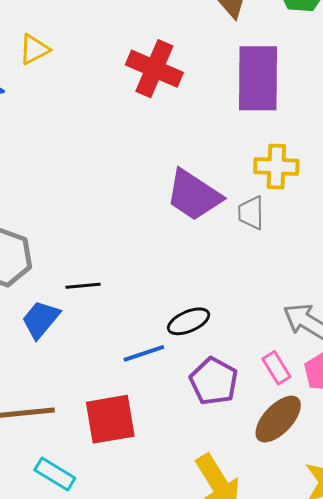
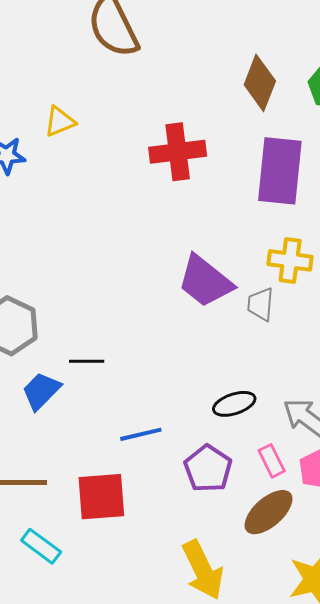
red cross: (154, 69) -> (178, 152), turned -36
black ellipse: (189, 321) -> (234, 404), moved

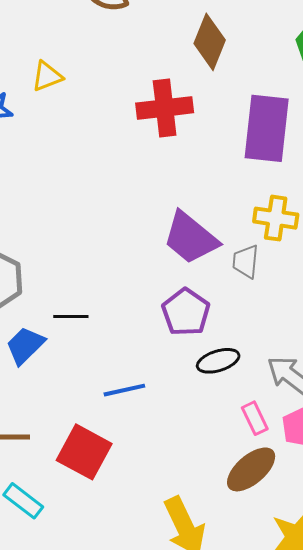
brown diamond: (260, 83) -> (210, 42), moved
purple pentagon: (208, 468) -> (186, 312), moved
red square: (101, 497) -> (84, 452), turned 32

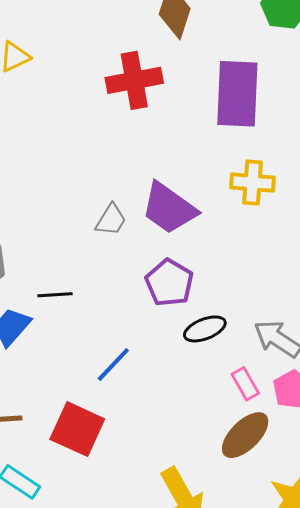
gray trapezoid: (246, 261) -> (111, 220), moved, turned -150
blue line: (124, 390) -> (113, 365), turned -30

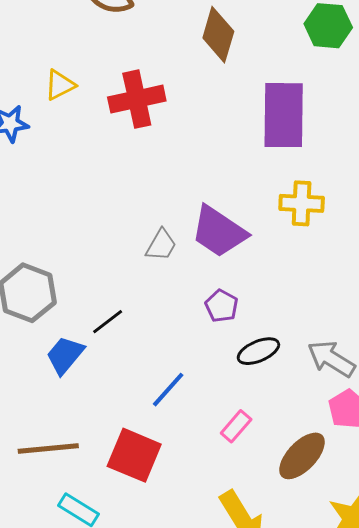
red cross: (134, 80) -> (137, 99), moved
purple pentagon: (169, 283) -> (222, 306), size x0.7
black line: (55, 295) -> (108, 322), turned -32
pink rectangle: (245, 384) -> (236, 426), moved, turned 72

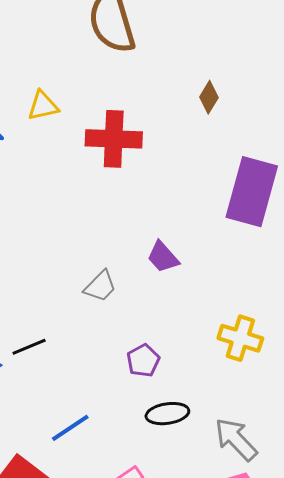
brown diamond: (218, 35) -> (209, 97), size x0.6
yellow cross: (302, 203) -> (240, 338), moved
purple trapezoid: (219, 232) -> (163, 257), moved, size x0.6

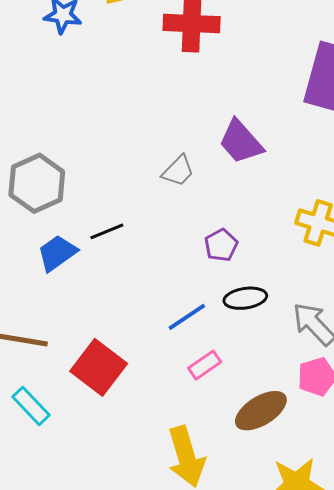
purple trapezoid: (163, 257) -> (241, 142), size x1.4
blue line: (70, 428) -> (187, 317), moved

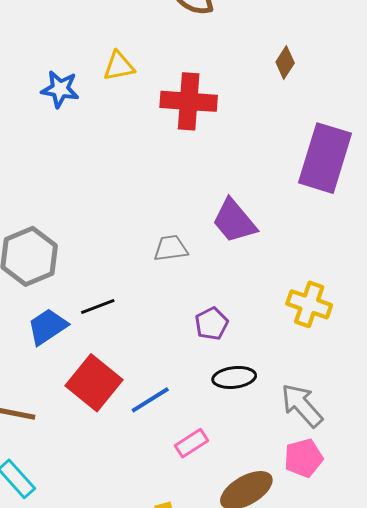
gray trapezoid: (178, 171) -> (171, 248), turned -144
blue line: (187, 317) -> (150, 400), moved
red square: (99, 367) -> (94, 383), moved

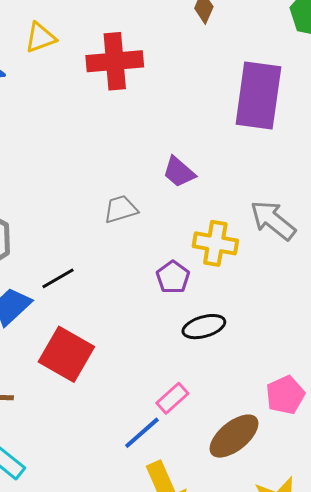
purple trapezoid: (234, 221) -> (179, 172), size x0.7
yellow cross: (309, 304) -> (215, 243), moved
blue line: (150, 400) -> (142, 433), moved
gray arrow: (302, 405) -> (273, 220), moved

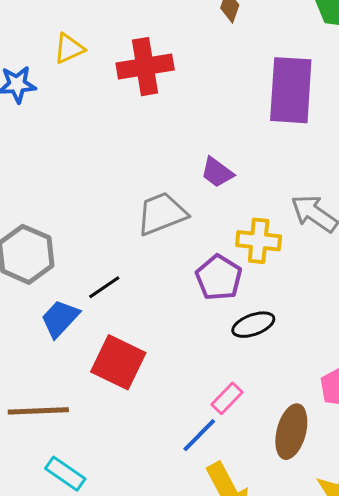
gray trapezoid: (121, 209) -> (162, 214), size x1.5
purple pentagon: (173, 277) -> (219, 278), size x1.4
brown ellipse: (234, 436) -> (291, 432), turned -32

